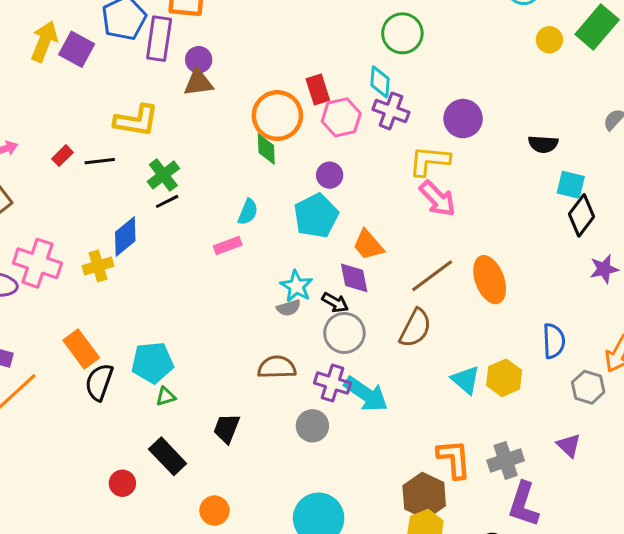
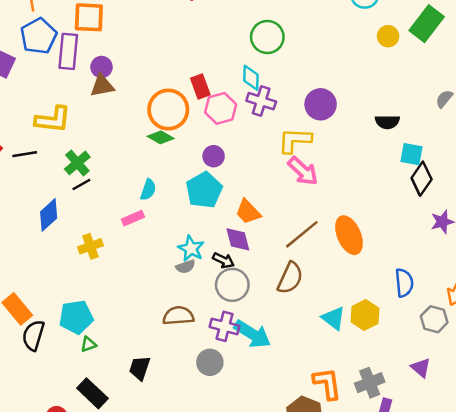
green diamond: (266, 149) -> (161, 137), turned -55
yellow cross: (98, 266) -> (90, 246), moved

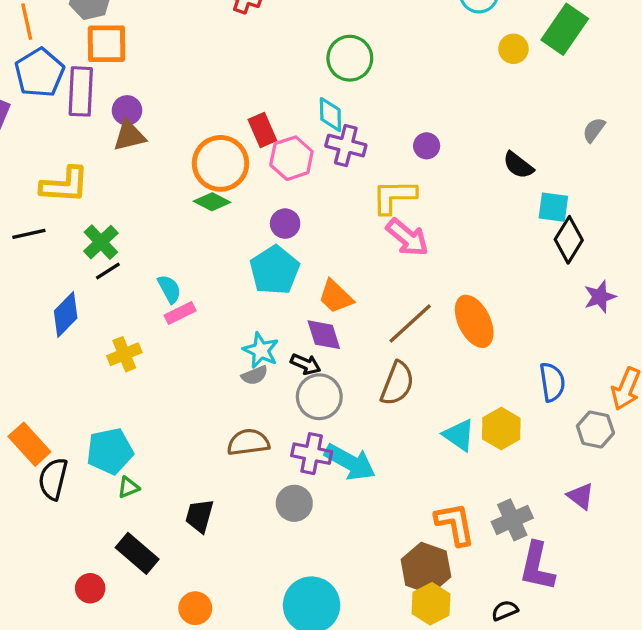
purple circle: (321, 104) -> (427, 146), size x0.6
black semicircle: (387, 122) -> (518, 165), turned 40
cyan semicircle: (148, 190) -> (169, 289), moved, turned -45

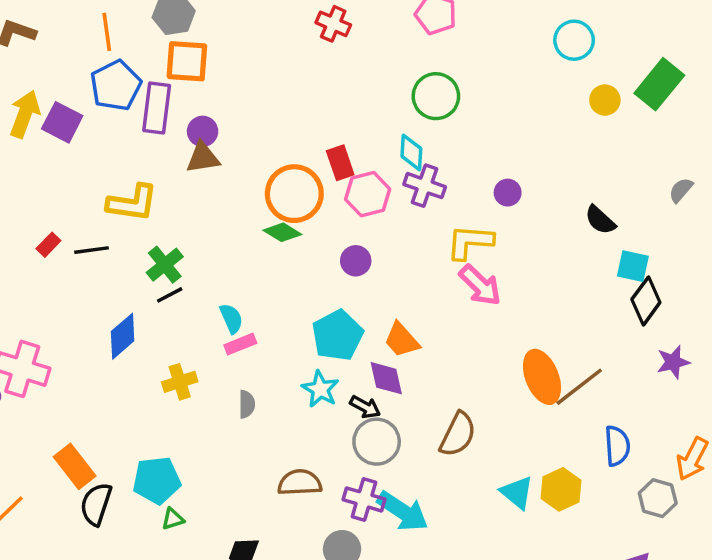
cyan pentagon: (275, 270) -> (338, 335), moved
brown line: (410, 323) -> (579, 387), moved
gray semicircle: (255, 375) -> (247, 404), moved, turned -72

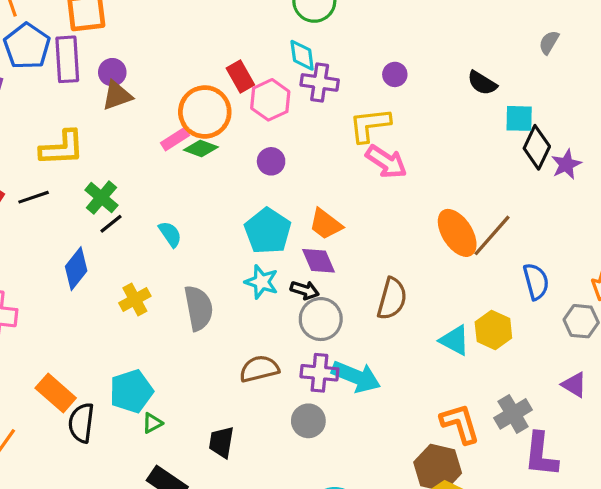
pink rectangle: (240, 344) -> (175, 139), moved
purple star: (673, 362) -> (566, 164), moved
gray semicircle: (247, 404) -> (199, 308), size x1.8

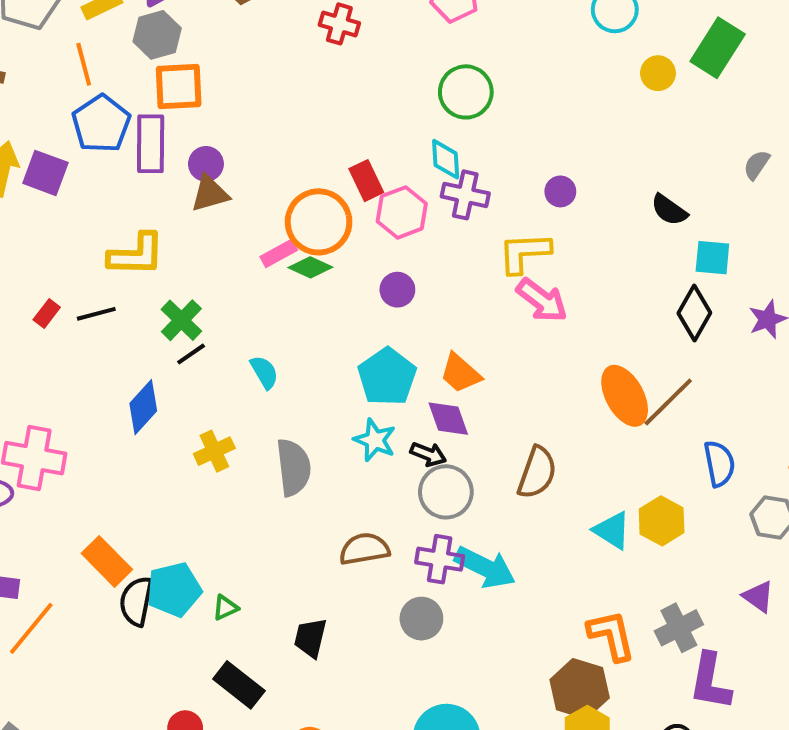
black diamond: (537, 147) -> (694, 313), moved
cyan pentagon: (131, 391) -> (174, 590), moved

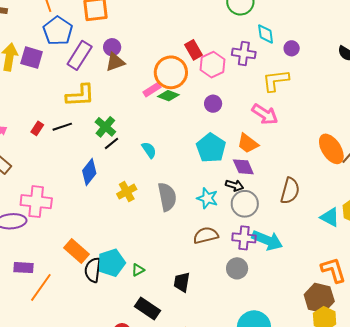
purple rectangle: (151, 144) -> (80, 55), moved, turned 36
cyan diamond: (446, 159) -> (266, 34), moved
pink arrow: (542, 300) -> (265, 114), moved
cyan star: (375, 440) -> (207, 198), moved

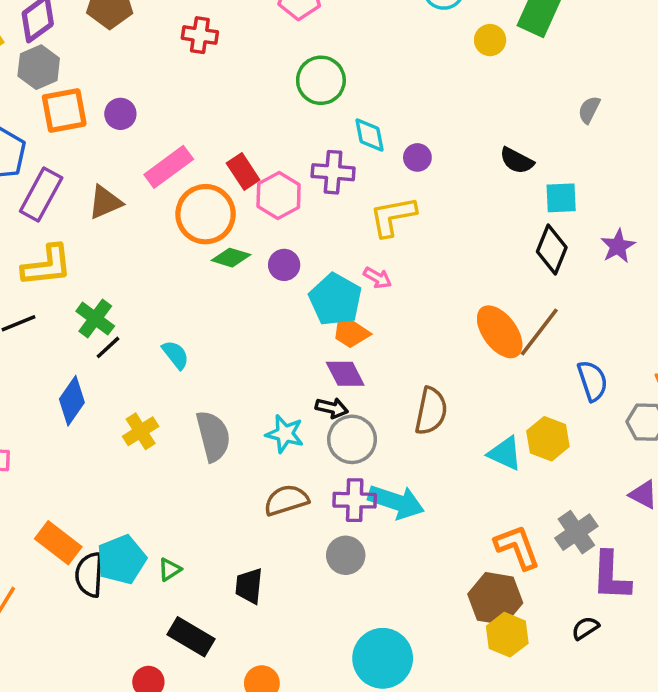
purple circle: (112, 47) -> (120, 114), moved
pink rectangle: (152, 90) -> (169, 167), moved, size x1.5
green diamond: (168, 96) -> (231, 258), moved
pink arrow: (265, 114) -> (378, 278), size x0.6
cyan pentagon: (211, 148) -> (335, 300), moved

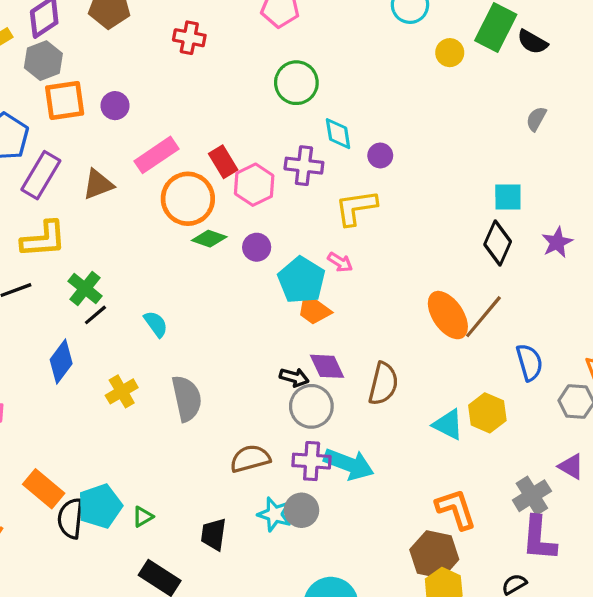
black semicircle: (517, 161) -> (532, 42), moved
purple diamond: (345, 374) -> (327, 366), moved
cyan star: (285, 434) -> (275, 514), moved
gray cross: (576, 532) -> (532, 496), moved

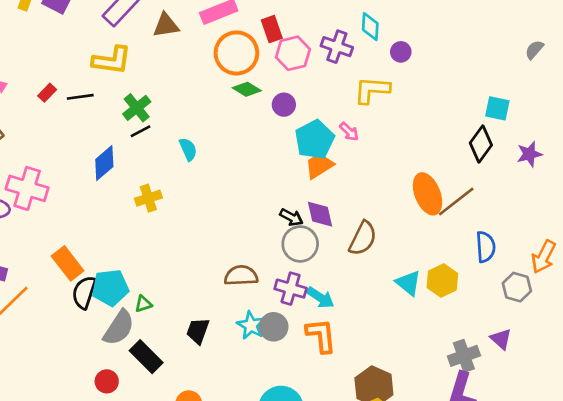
orange trapezoid: (314, 310) -> (319, 166), turned 100
gray semicircle: (187, 398) -> (119, 328), moved, turned 33
cyan arrow: (349, 464) -> (320, 298), size x0.7
orange L-shape: (456, 509) -> (321, 335), moved

